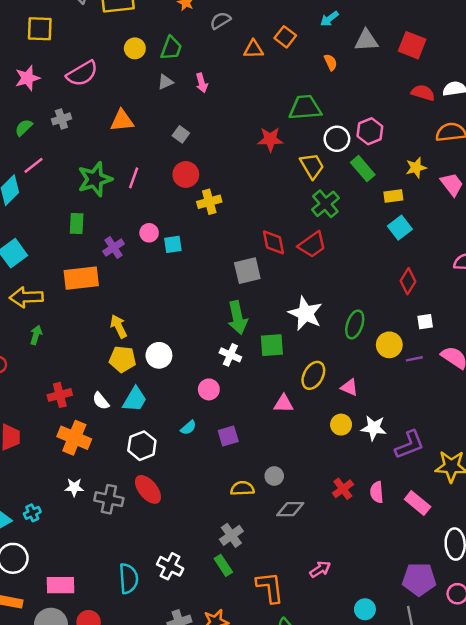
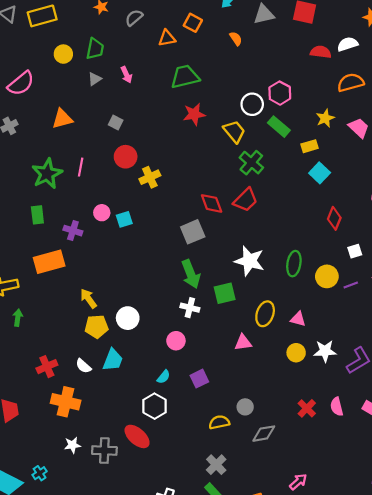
green trapezoid: (305, 108) -> (185, 77), moved
purple cross: (114, 248) -> (73, 231), turned -30
white hexagon: (142, 446) -> (155, 406), moved

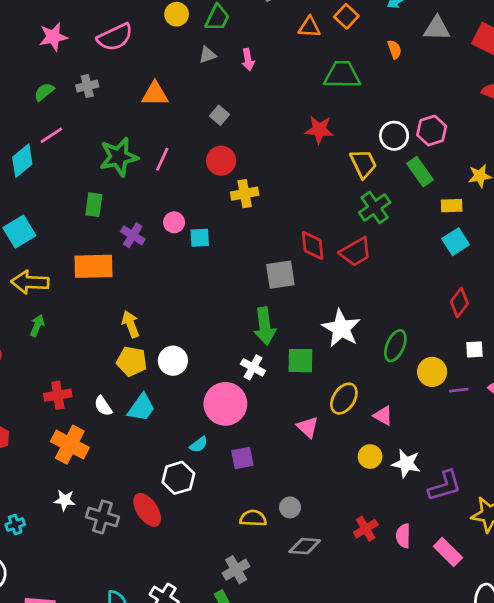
green trapezoid: (185, 77) -> (342, 75), moved
pink circle: (176, 341) -> (225, 404), size x1.8
pink triangle: (243, 343) -> (308, 427), turned 36

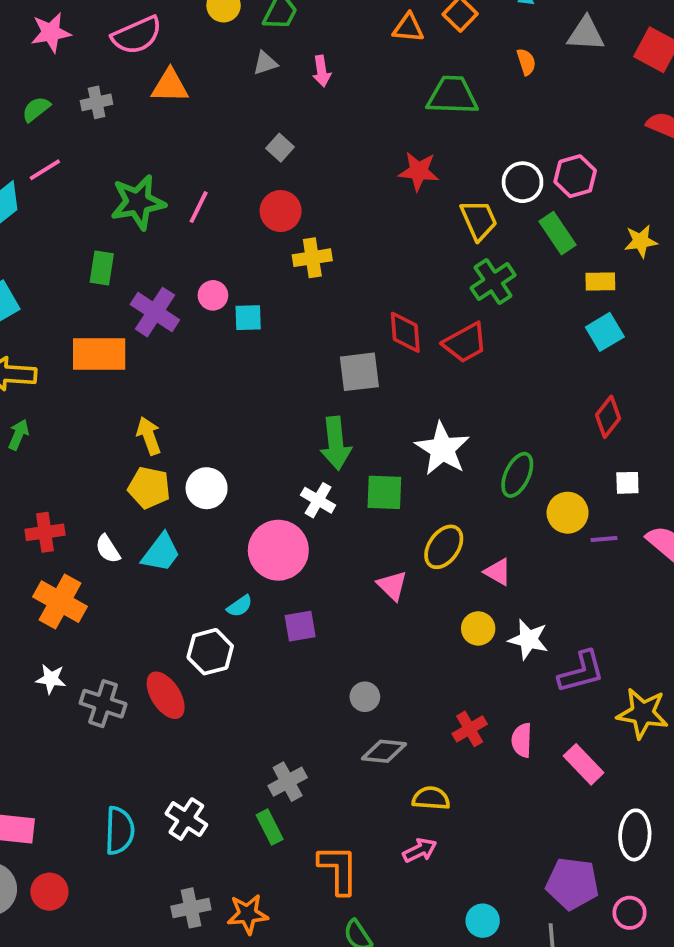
orange triangle: (155, 94) -> (170, 86), moved
purple cross: (133, 235) -> (155, 312), size x1.4
yellow semicircle: (253, 518) -> (431, 798), moved

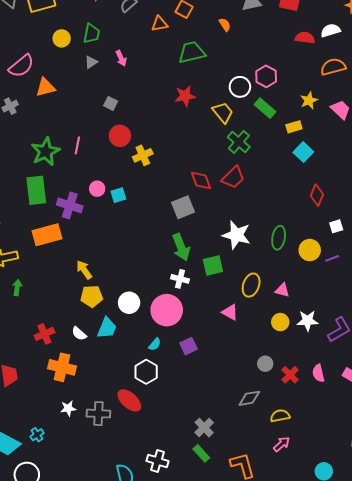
green rectangle: (102, 268) -> (36, 190), size x1.6
white circle: (207, 488) -> (129, 303), moved
gray circle: (365, 697) -> (265, 364), moved

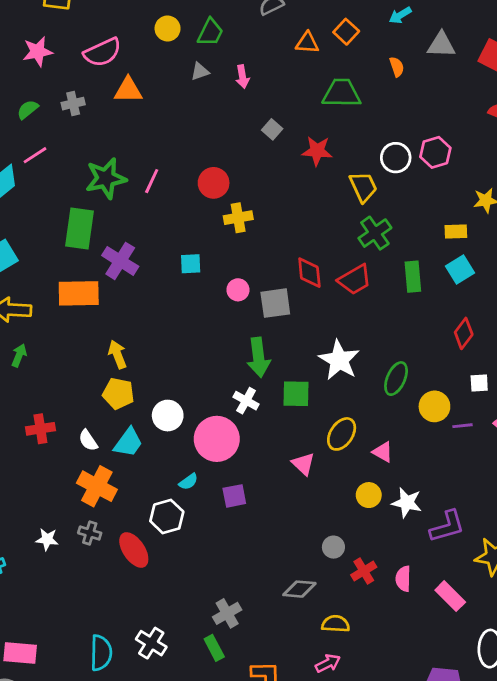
gray square: (111, 103) -> (272, 129), moved
green rectangle: (265, 108) -> (413, 277), moved, turned 30
pink circle: (97, 189) -> (238, 290), moved
orange cross: (62, 367) -> (97, 486), moved
gray cross: (98, 414) -> (90, 533), moved, size x0.7

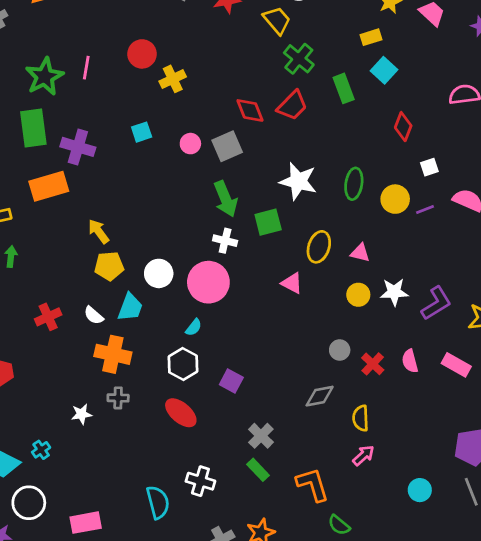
purple square: (234, 496) -> (231, 381), moved, turned -35
red ellipse: (134, 550) -> (181, 413), moved
yellow semicircle: (336, 624) -> (361, 418), turned -80

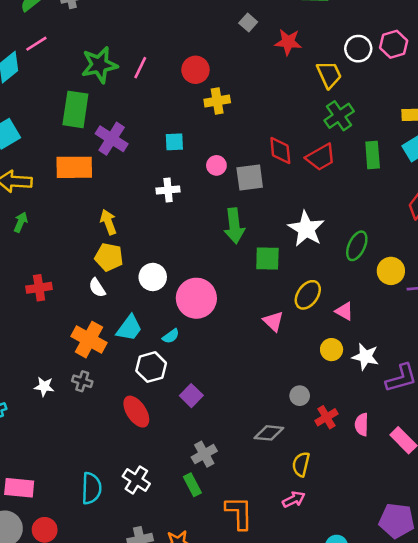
white cross: (225, 241) -> (168, 190), moved, turned -35
cyan trapezoid: (130, 307) -> (129, 328), moved
white semicircle: (94, 315) -> (97, 288), moved

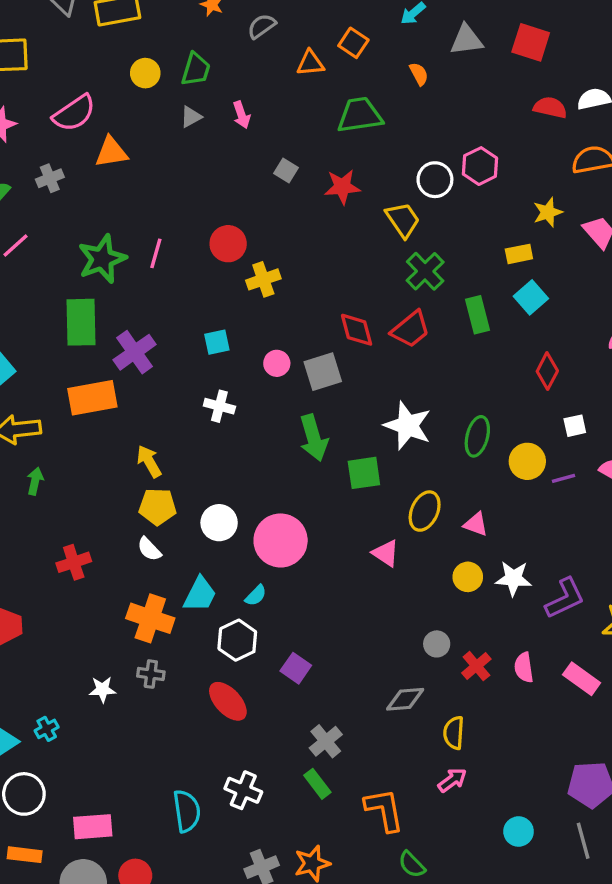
purple cross: (112, 139) -> (135, 352), turned 32
white cross: (168, 190) -> (219, 406), turned 30

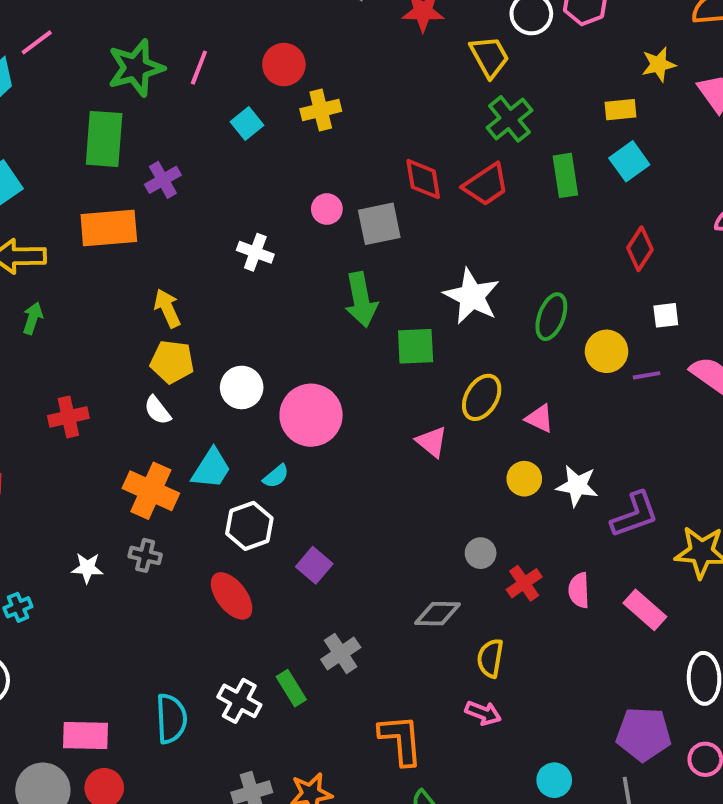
cyan square: (217, 342) -> (247, 124), moved, turned -32
purple cross: (135, 352) -> (163, 180), size x0.7
pink arrow: (452, 780) -> (483, 713), turned 52
green rectangle: (317, 784) -> (291, 688), moved
pink rectangle: (93, 827) -> (85, 735), moved

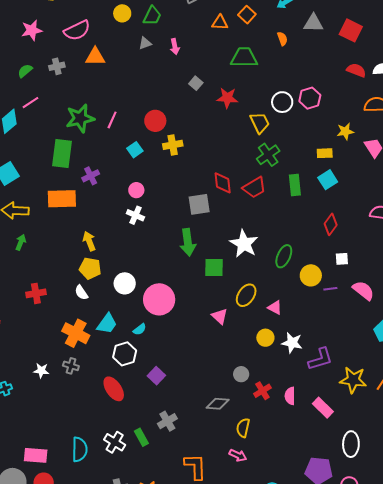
pink circle: (327, 209) -> (136, 190), moved

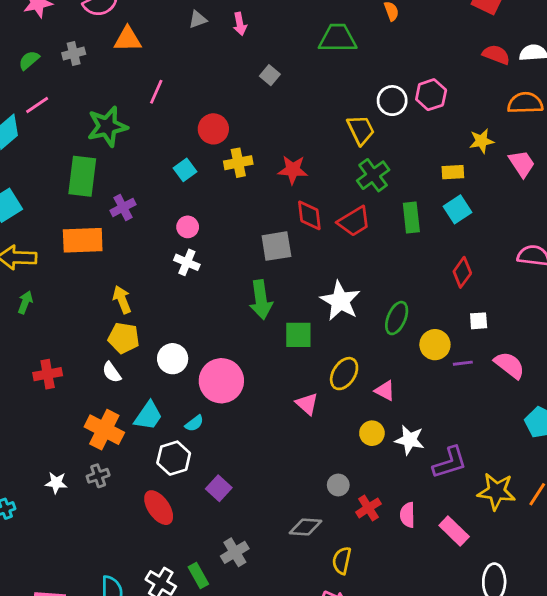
red star: (227, 98) -> (293, 170), moved
pink line: (112, 120) -> (156, 92), moved
gray cross: (71, 366) -> (98, 476), turned -35

